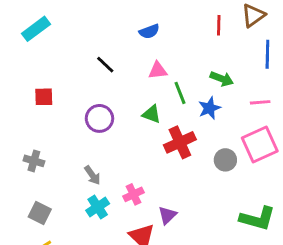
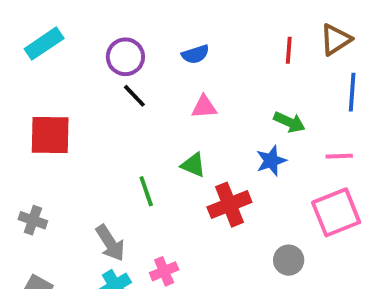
green line: (180, 93) -> (146, 191), moved
red square: (44, 97) -> (50, 135), size x1.6
purple circle: (99, 118) -> (125, 57), moved
gray circle: (225, 160) -> (289, 260), moved
gray arrow: (92, 175) -> (110, 243), size x1.4

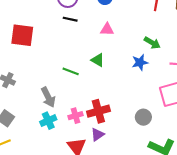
black line: (134, 96) -> (70, 19), turned -40
green line: (146, 191) -> (71, 71), turned -56
red cross: (229, 205) -> (98, 111), moved

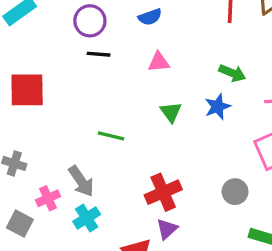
green triangle: (98, 60) -> (171, 112), moved, turned 32
pink cross: (75, 116) -> (48, 198), moved

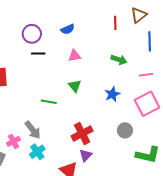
blue star: (218, 107) -> (112, 94), moved
green triangle: (171, 112) -> (75, 86), moved

